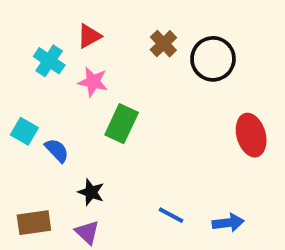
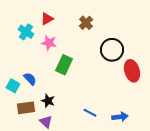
black circle: (213, 59) -> (112, 50), moved
cyan square: (24, 131) -> (13, 86), moved
brown rectangle: (34, 223) -> (26, 108), moved

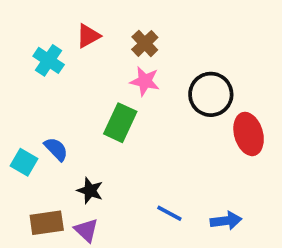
brown cross: (86, 23) -> (145, 43), moved
pink star: (49, 43) -> (145, 81), moved
brown rectangle: (26, 108) -> (47, 223), moved

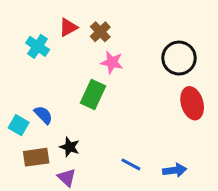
brown cross: (145, 43) -> (100, 32), moved
black circle: (211, 94) -> (179, 58), moved
brown rectangle: (47, 223) -> (36, 157), moved

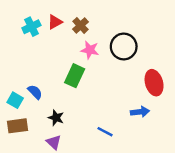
cyan cross: (38, 46) -> (31, 27), moved, turned 30
black circle: (179, 58) -> (124, 46), moved
brown rectangle: (36, 157) -> (17, 126), moved
blue arrow: (175, 170) -> (140, 112), moved

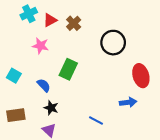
cyan cross: (31, 27) -> (29, 14), moved
pink star: (90, 50) -> (40, 46), moved
blue semicircle: (35, 92) -> (44, 85), moved
cyan square: (15, 100) -> (14, 76), moved

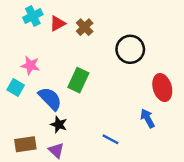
pink star: (40, 46) -> (30, 65), moved
blue semicircle: (44, 85) -> (50, 99), size x1.5
blue arrow: (128, 102) -> (147, 118), turned -112
brown rectangle: (16, 115) -> (25, 144), moved

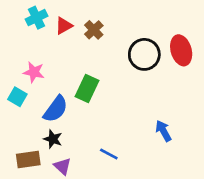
red ellipse: (162, 88) -> (181, 50), moved
blue semicircle: (50, 99) -> (56, 109), turned 80
black star: (59, 125) -> (53, 139), moved
blue line: (110, 139) -> (109, 154), moved

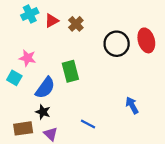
green rectangle: (87, 89) -> (70, 71), turned -40

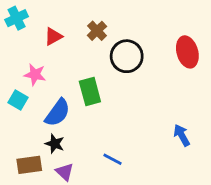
cyan cross: (30, 14) -> (17, 18), moved
red triangle: (52, 21) -> (53, 36), moved
black circle: (117, 44) -> (127, 56), moved
blue arrow: (132, 105) -> (182, 135), moved

